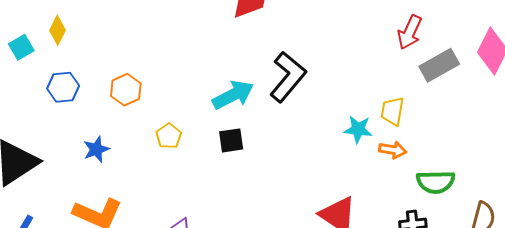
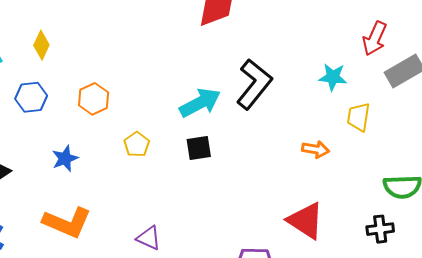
yellow diamond: (57, 30) -> (41, 45), moved
cyan star: (358, 129) -> (333, 77), moved
orange arrow: (393, 150) -> (316, 149), moved

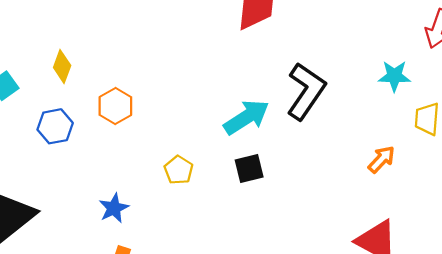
orange hexagon: (94, 99) -> (115, 106), moved
orange arrow: (316, 149) -> (381, 159), turned -52
blue star: (65, 159) -> (114, 208), moved

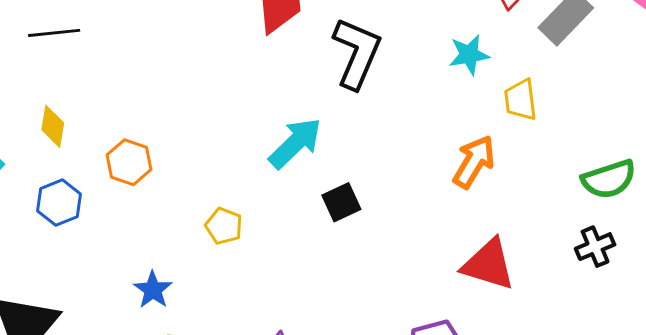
black L-shape: (306, 91) -> (357, 53), moved
orange arrow: (381, 159) -> (474, 162), size x1.4
black square: (249, 168) -> (341, 202), moved

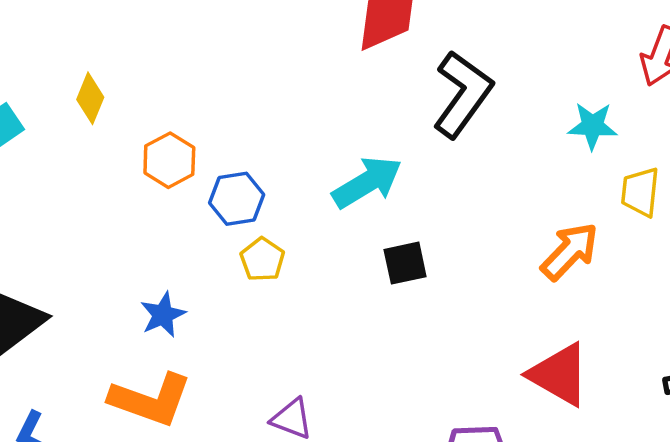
blue hexagon: (59, 203) -> (237, 199), moved

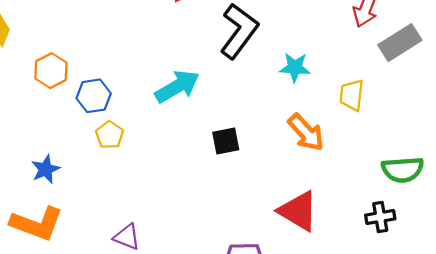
cyan star: (592, 126) -> (295, 67), moved
orange arrow: (570, 251) -> (306, 132), turned 93
black square: (405, 263) -> (226, 141), moved

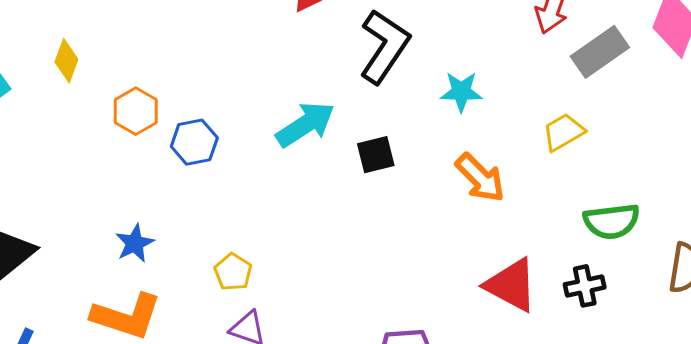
yellow trapezoid: (352, 95) -> (563, 132), moved, turned 56
yellow pentagon: (110, 135) -> (233, 272), moved
black square: (226, 141) -> (376, 155), moved
red triangle: (298, 211) -> (511, 285), moved

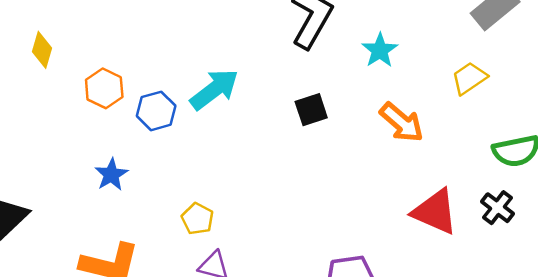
cyan star: (461, 92) -> (380, 50), turned -30
cyan arrow: (305, 124) -> (214, 89), moved
blue star: (135, 243) -> (111, 175), moved
black cross: (585, 286) -> (498, 208), turned -36

